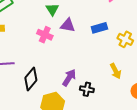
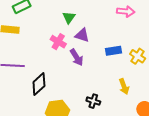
blue rectangle: (99, 28) -> (113, 51), moved
purple arrow: (69, 78) -> (77, 57), moved, turned 108

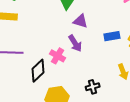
pink cross: (58, 42) -> (58, 56), moved
black cross: (93, 101) -> (93, 87), turned -32

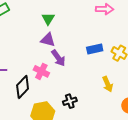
purple triangle: (80, 21) -> (48, 40), moved
black cross: (93, 87) -> (70, 101), moved

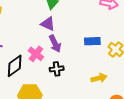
yellow arrow: (108, 84) -> (99, 78), turned -91
black cross: (70, 101) -> (57, 69), moved

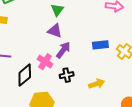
purple arrow: (55, 44) -> (63, 50), turned -114
yellow arrow: (99, 78) -> (96, 84), moved

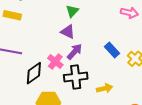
blue rectangle: (100, 45) -> (112, 50), turned 49
black cross: (67, 75) -> (76, 77), size x1.6

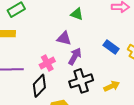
green triangle: (72, 11) -> (77, 14), moved, turned -40
pink cross: (55, 62) -> (47, 63), moved, turned 35

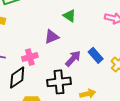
purple triangle: (64, 38) -> (52, 37), turned -49
purple arrow: (75, 56) -> (73, 59), moved

